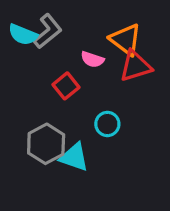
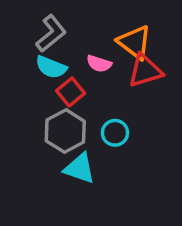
cyan semicircle: (23, 35) -> (51, 67), moved
gray hexagon: (46, 144) -> (65, 131), moved

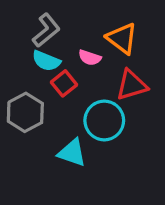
red triangle: (145, 71) -> (132, 85), moved
gray hexagon: (65, 131) -> (25, 112), moved
cyan circle: (115, 133) -> (104, 120), size x1.6

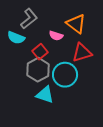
cyan semicircle: (46, 61) -> (16, 38), moved
gray hexagon: (25, 112) -> (38, 70), moved

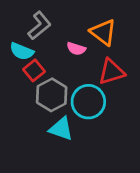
red square: (40, 52) -> (34, 70), moved

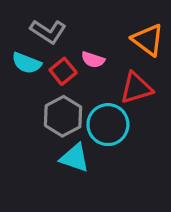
gray L-shape: (39, 26) -> (48, 31), turned 72
orange triangle: (103, 32) -> (148, 40), moved
red square: (34, 70) -> (63, 71), moved

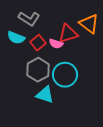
pink semicircle: (93, 60) -> (56, 44), moved
red triangle: (136, 88) -> (68, 34), moved

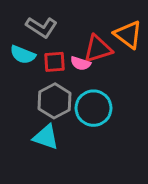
red square: (38, 43) -> (54, 62), turned 35
cyan triangle: (45, 95) -> (46, 137), moved

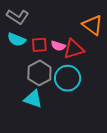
gray L-shape: (41, 27) -> (18, 17), moved
red triangle: (98, 49) -> (74, 49), moved

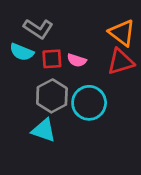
gray L-shape: (18, 17) -> (38, 29), moved
red triangle: (74, 49) -> (121, 62), moved

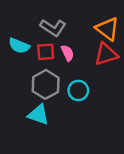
gray L-shape: (38, 29) -> (53, 28), moved
pink semicircle: (77, 60) -> (67, 53), turned -133
cyan circle: (89, 103) -> (78, 90), size x0.7

